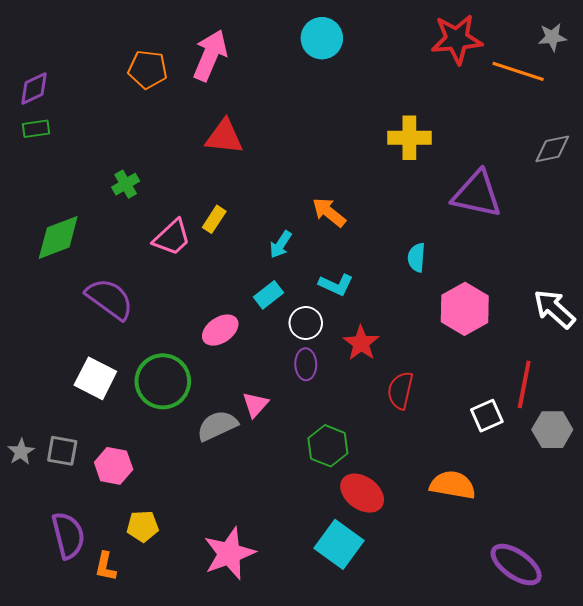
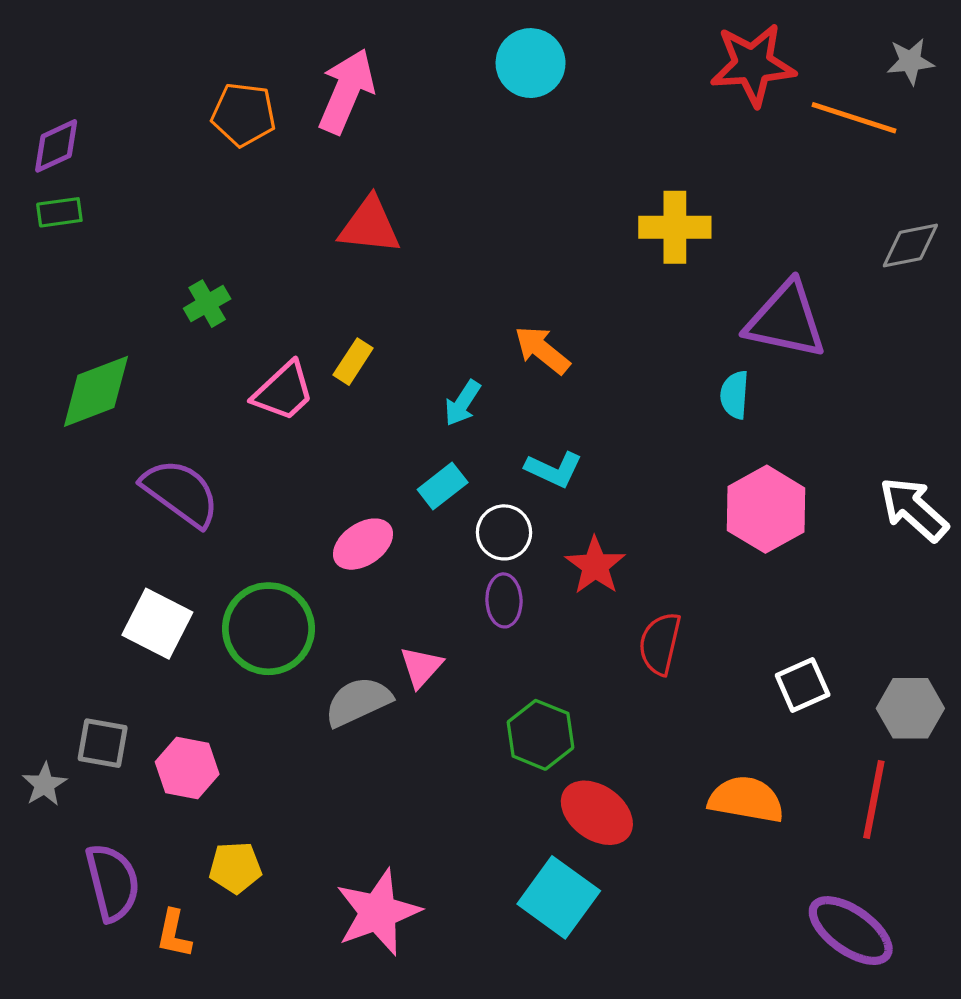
cyan semicircle: (416, 258) -> (735, 395), moved
red line: (524, 384) -> (874, 799), moved
gray star: (21, 452) -> (45, 785), moved

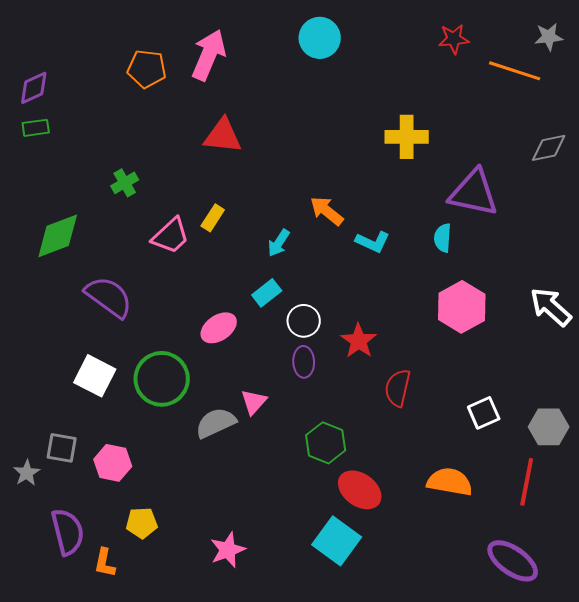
red star: (753, 65) -> (454, 39), size x0.6
cyan L-shape: (554, 469) -> (373, 242), moved
pink star: (378, 912) -> (228, 550), size x0.7

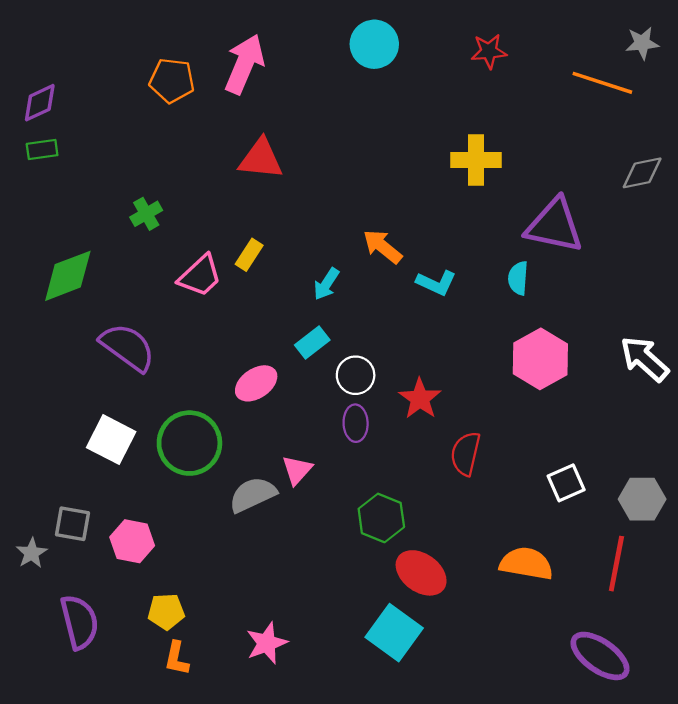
red star: (454, 39) -> (489, 51), moved
orange L-shape: (105, 563) -> (177, 658), moved

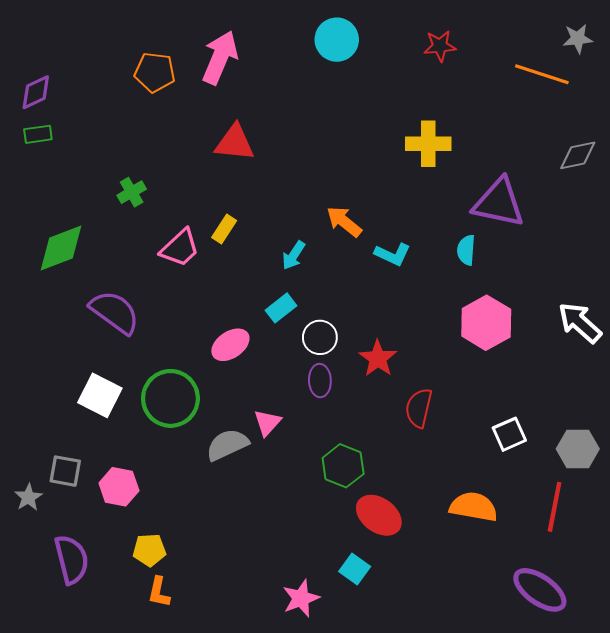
cyan square: (394, 633) -> (355, 569), size x0.6
pink star: (267, 643) -> (301, 598), moved

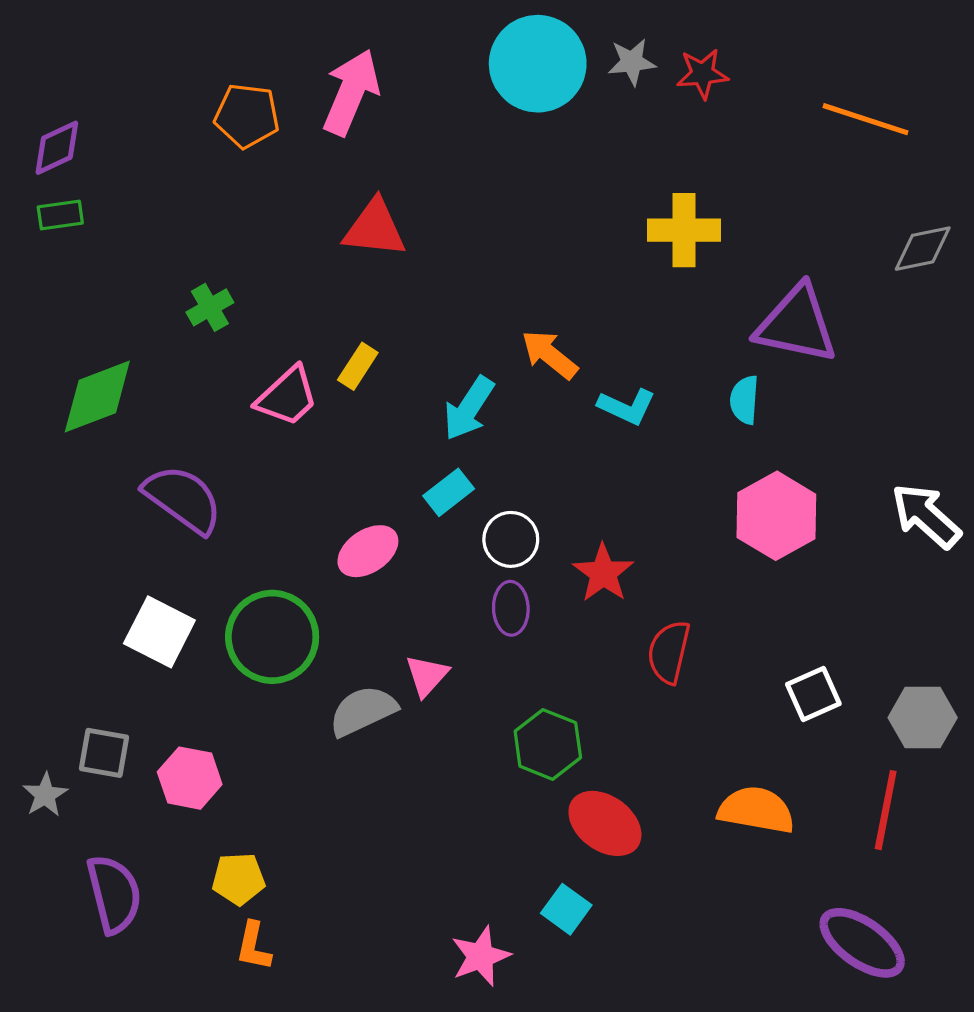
gray star: (578, 39) -> (632, 62), moved
cyan circle: (337, 40) -> (538, 64), size x1.4
cyan arrow: (294, 255) -> (469, 408), size x1.4

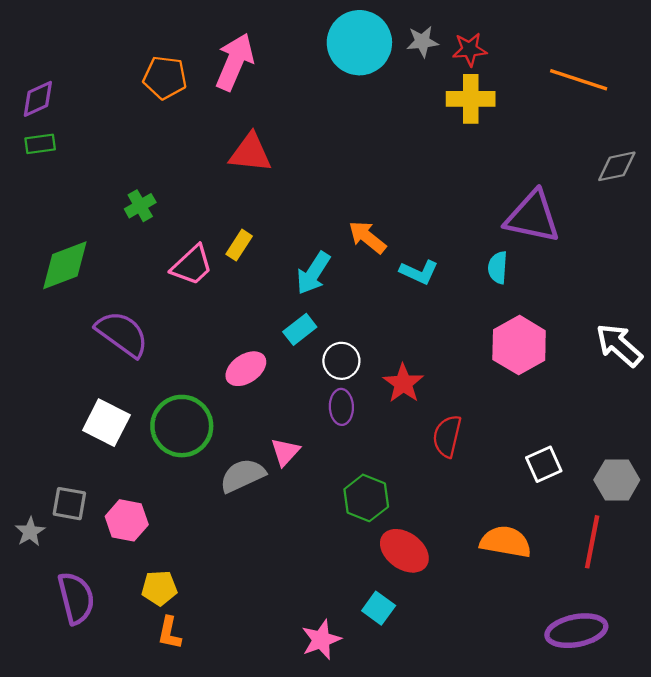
yellow cross: (684, 230) -> (471, 99), moved
purple ellipse: (862, 943) -> (576, 631), turned -46

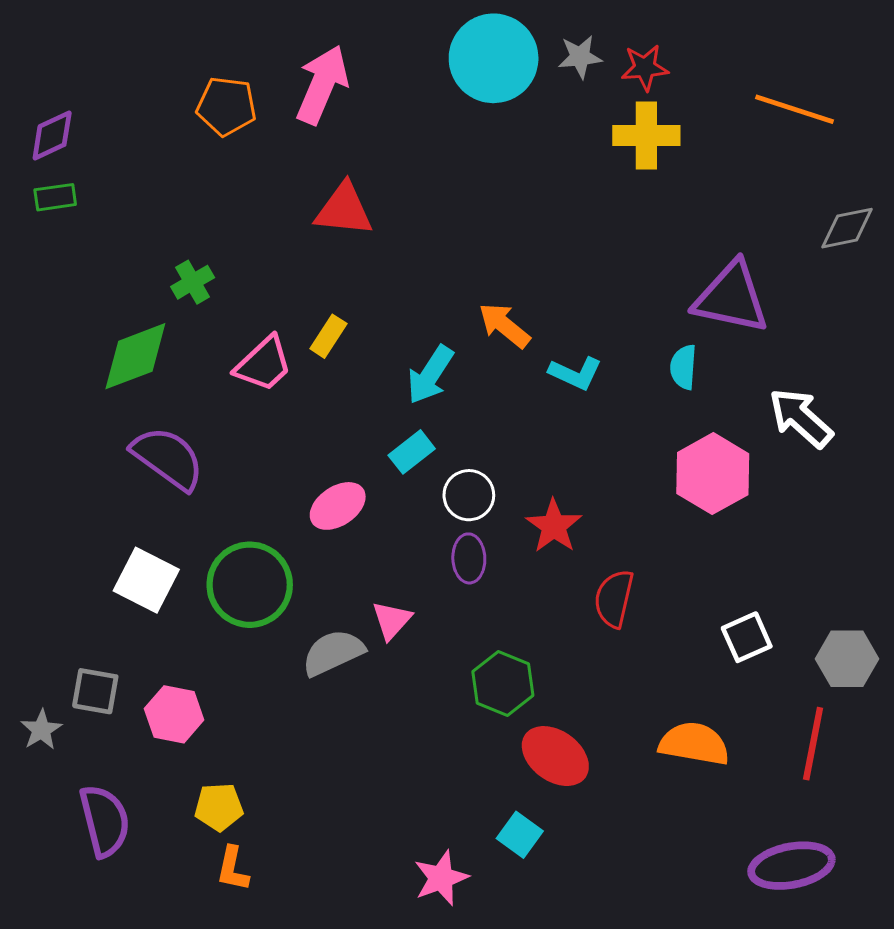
green diamond: (65, 265) -> (135, 356), moved
white arrow: (619, 345) -> (801, 418), moved

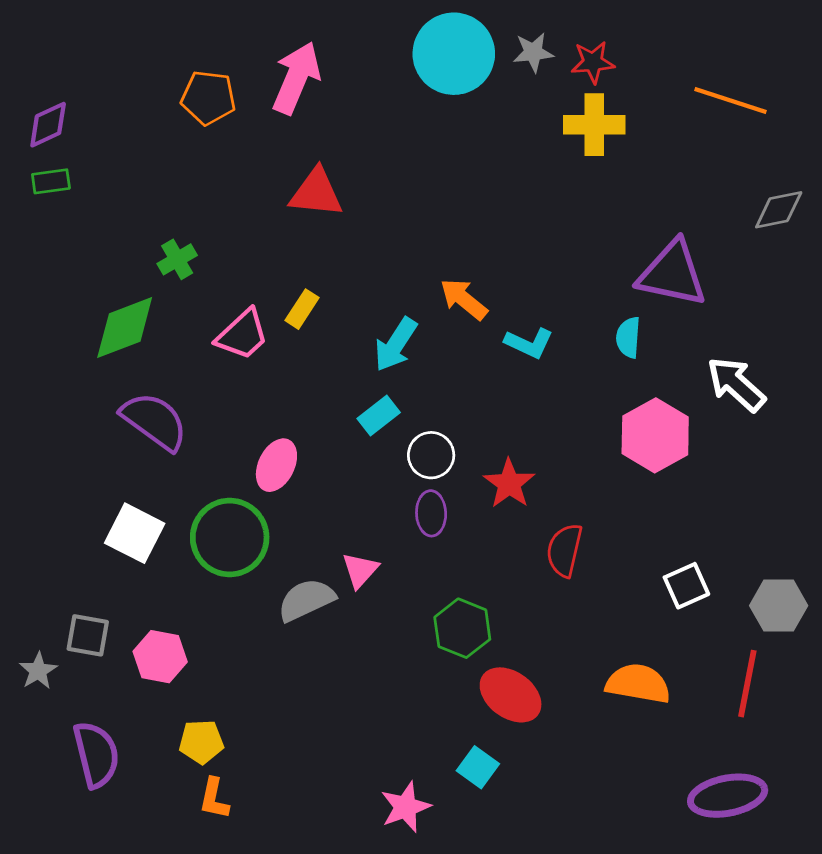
pink ellipse: (338, 506) -> (276, 465), moved, turned -30

